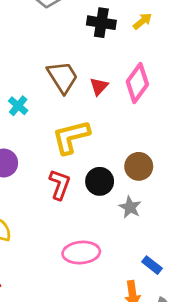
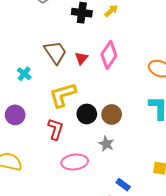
black circle: (100, 181) -> (87, 114), moved
pink ellipse: (81, 253) -> (75, 162), moved

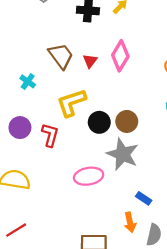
red L-shape: (56, 129) -> (50, 135), moved
gray star: (106, 144) -> (123, 154), size x1.8

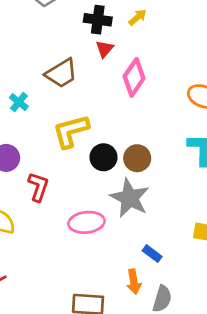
brown trapezoid: (61, 56) -> (61, 73), turned 92
red triangle: (90, 61) -> (105, 49), moved
red L-shape: (50, 135) -> (38, 187), moved

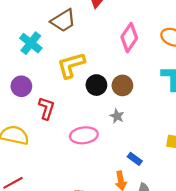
pink diamond: (134, 77) -> (129, 38), moved
cyan cross: (19, 102) -> (31, 43), size x1.5
gray star: (130, 198) -> (117, 116), size x0.5

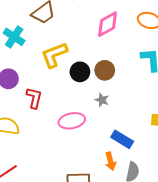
pink diamond: (129, 38) -> (108, 24), turned 32
blue rectangle: (135, 159) -> (122, 139), size x1.5

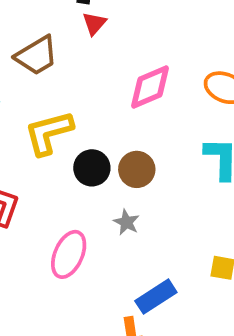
pink ellipse: (72, 121) -> (69, 254), turned -60
blue rectangle: (122, 139) -> (156, 297), turned -70

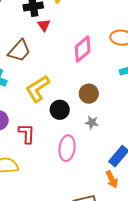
black circle: (92, 168) -> (60, 110), moved

